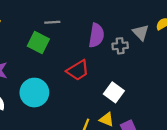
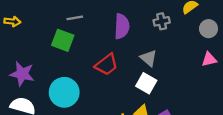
gray triangle: (141, 32) -> (149, 58), moved
gray cross: (120, 46) -> (162, 21), moved

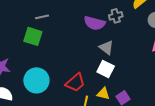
purple semicircle: (122, 26) -> (95, 23), moved, turned 105
red trapezoid: (107, 65) -> (75, 83), moved

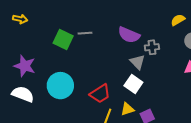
gray cross: (116, 16) -> (152, 47), moved
gray line: (42, 17) -> (85, 33), moved
yellow triangle: (103, 94) -> (127, 109), turned -40

